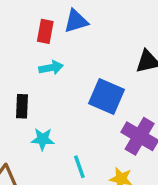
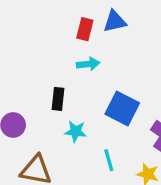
blue square: (107, 96) -> (122, 109), moved

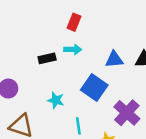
blue triangle: (115, 21) -> (114, 59), moved
black rectangle: (58, 99) -> (47, 58), moved, turned 63

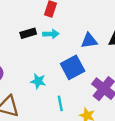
black rectangle: (47, 58) -> (28, 33), moved
blue square: (94, 87) -> (73, 67), turned 30

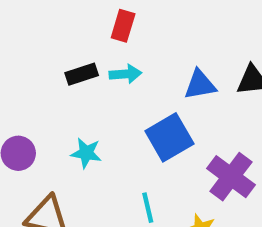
cyan star: (38, 81) -> (86, 153), moved

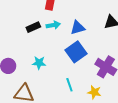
blue triangle: (200, 85) -> (78, 28), moved

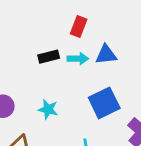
blue triangle: (78, 28) -> (106, 55), moved

